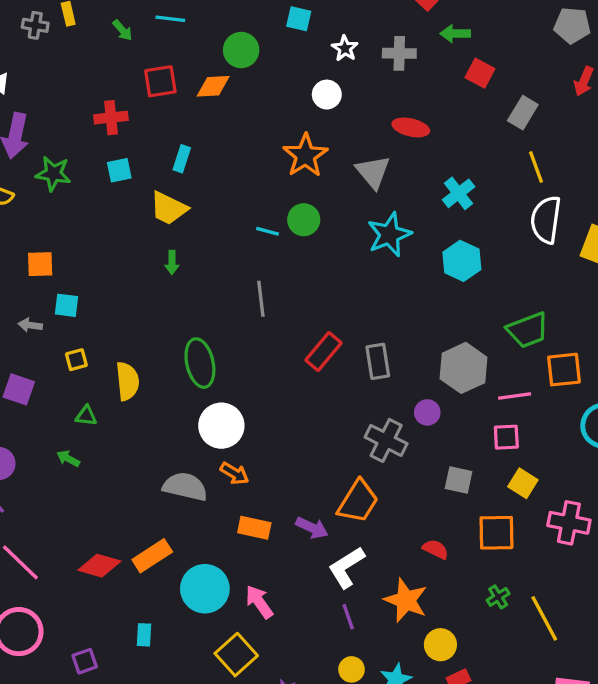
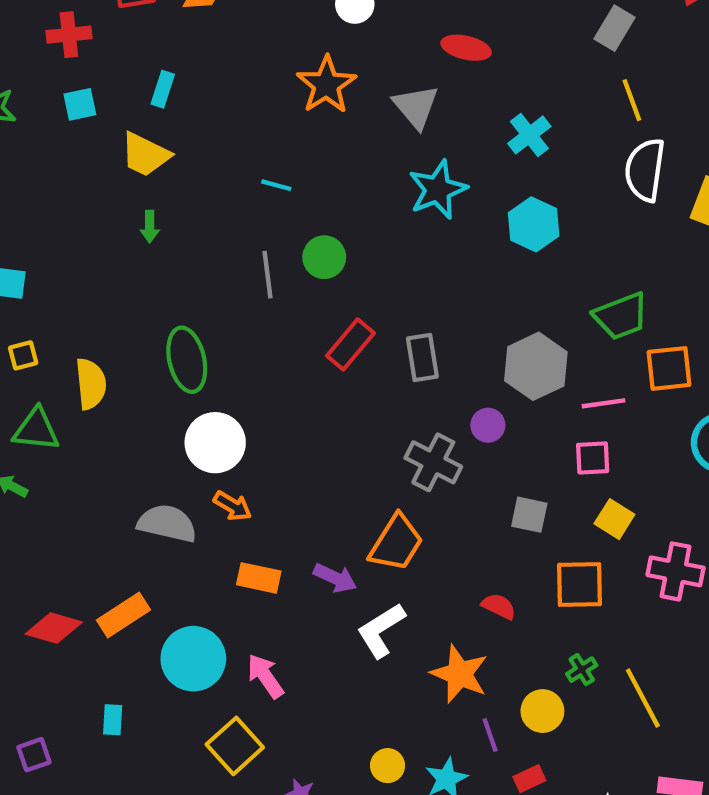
green circle: (304, 220) -> (324, 257), moved
green triangle: (86, 416) -> (36, 430), size x1.6
purple line: (348, 617) -> (490, 735), moved
yellow circle: (440, 645) -> (542, 711), moved

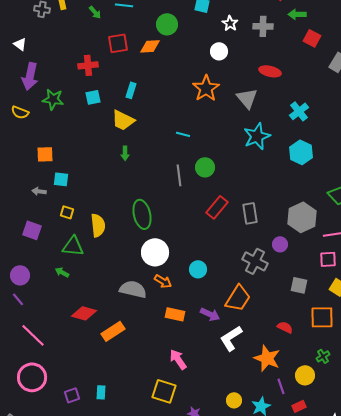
yellow square: (23, 355) -> (67, 212), turned 32
red diamond: (54, 628) -> (84, 313), moved
cyan circle: (193, 659) -> (198, 269), moved, size x0.6
cyan rectangle: (113, 720) -> (101, 392), moved
yellow square: (235, 746) -> (164, 391), turned -30

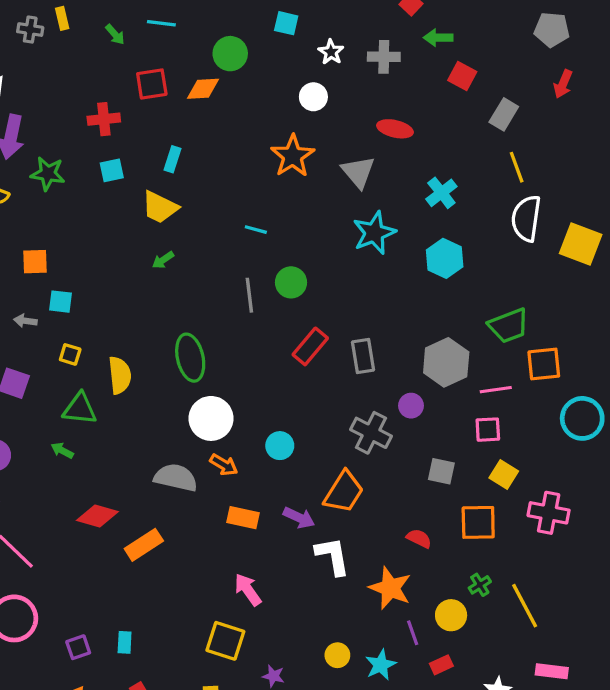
green arrow: (125, 153) -> (163, 260), turned 56
white L-shape: (231, 338) -> (333, 556), turned 112

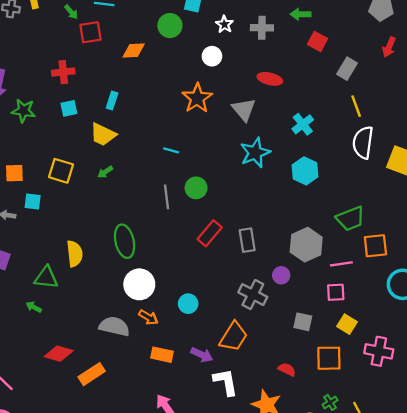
green circle: (230, 54) -> (170, 26), moved
red square: (152, 84) -> (90, 32), moved
yellow square: (70, 354) -> (61, 171), moved, size x1.6

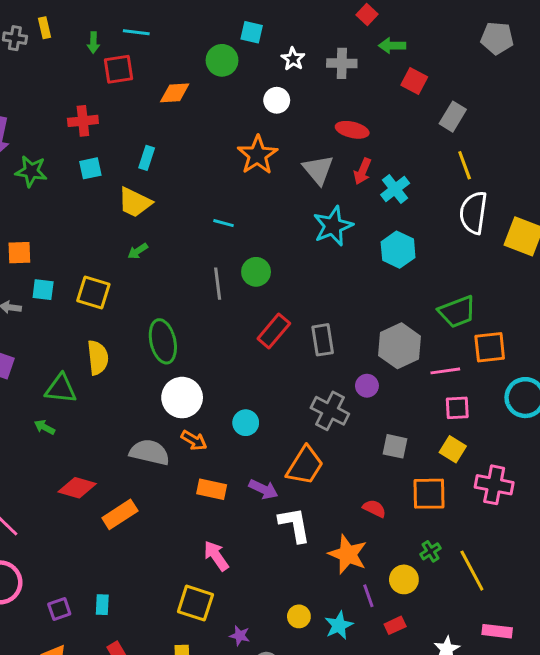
green arrow: (71, 12) -> (93, 43), turned 42
red arrow: (389, 47) -> (363, 171), moved
yellow square: (61, 171) -> (93, 293), moved
pink square: (336, 292) -> (457, 408), moved

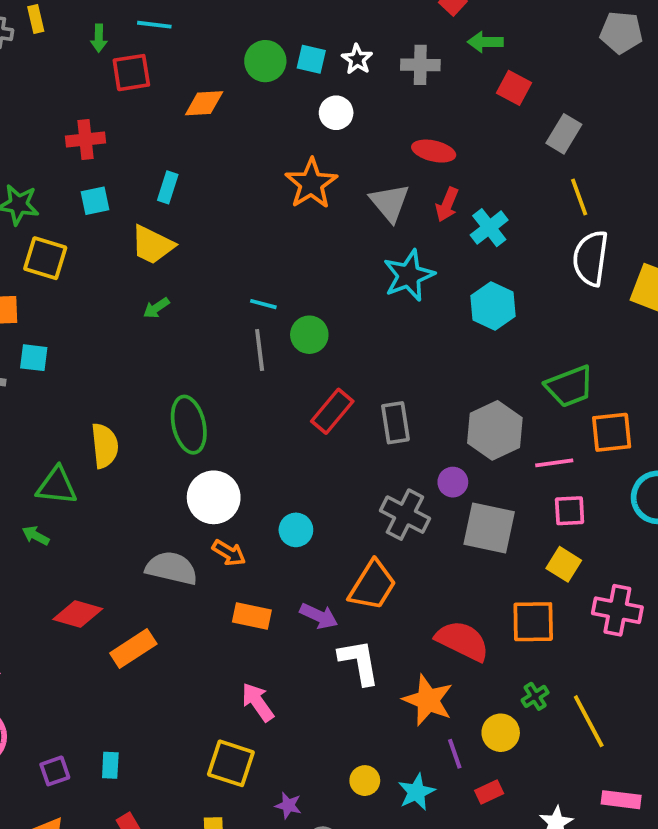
cyan square: (252, 32) -> (311, 59), moved
cyan line: (223, 223) -> (263, 304), moved
yellow square: (93, 293) -> (45, 258), moved
gray square: (395, 446) -> (489, 528), moved, size x1.6
red semicircle: (374, 508) -> (462, 641), size x1.8

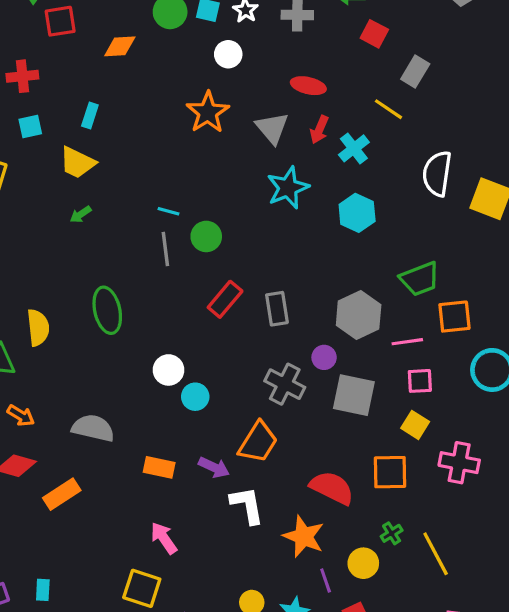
yellow line: (579, 197) -> (388, 109), moved, turned -36
white circle: (214, 497) -> (169, 370), moved, size x0.7
orange arrow: (229, 553) -> (21, 416), moved

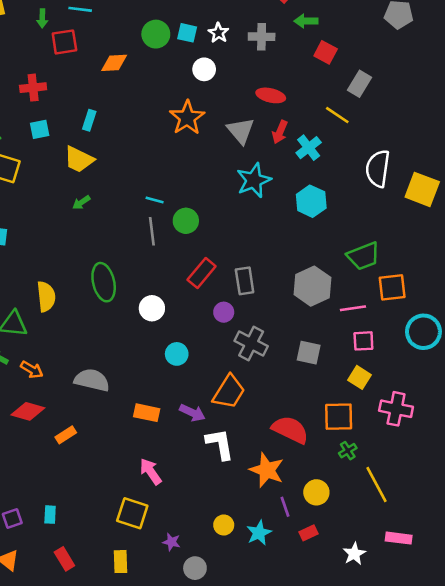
purple circle: (324, 357) -> (224, 312), moved
white circle: (169, 370) -> (152, 308), moved
gray square: (354, 395) -> (309, 353), size x0.7
orange rectangle: (62, 494) -> (66, 435), size x0.7
green cross: (392, 533) -> (348, 451), moved

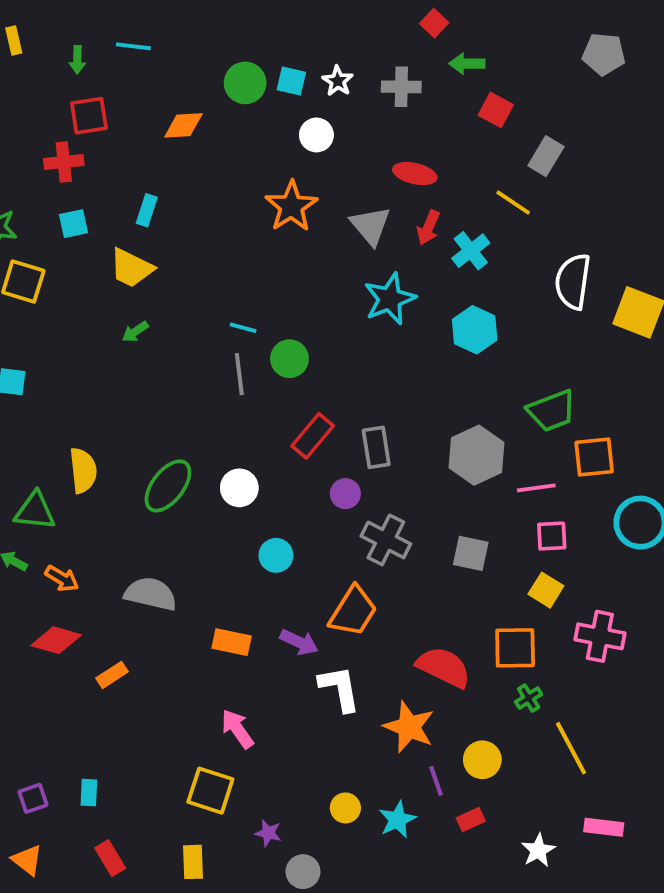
red square: (64, 42) -> (89, 116), moved
green ellipse: (104, 282) -> (168, 486), moved, turned 51

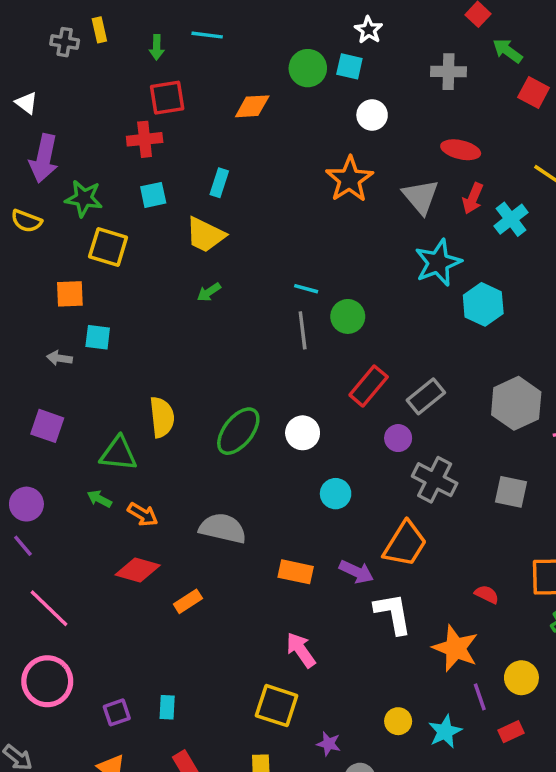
green arrow: (467, 64) -> (508, 51), turned 36
white star: (338, 81) -> (369, 30), moved
cyan hexagon: (475, 330) -> (483, 304), moved
gray rectangle: (376, 447) -> (426, 396), turned 60
red semicircle: (444, 667) -> (487, 594), size x0.5

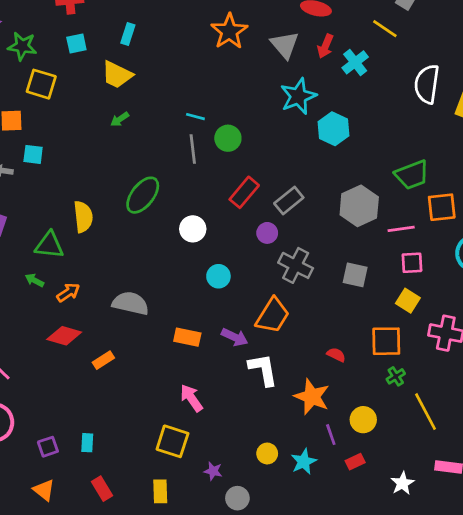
green ellipse: (238, 431) -> (143, 195), moved
orange arrow: (143, 514) -> (68, 292), turned -65

